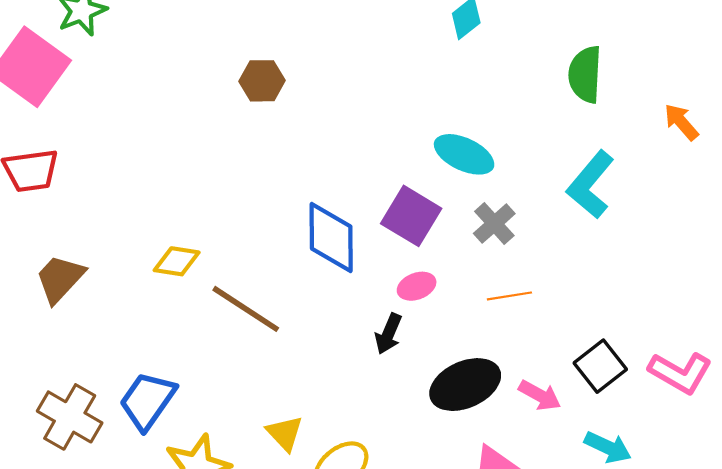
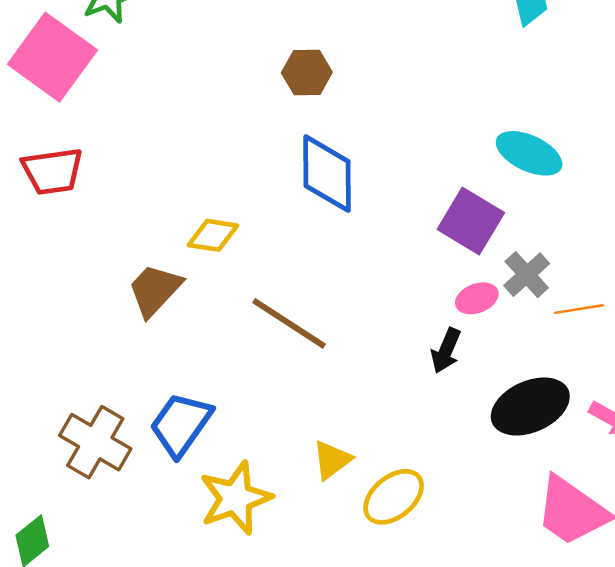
gray cross: (494, 224) -> (527, 275), moved
blue diamond: (331, 238) -> (327, 174), moved
yellow diamond: (177, 261) -> (213, 235), moved
brown trapezoid: (60, 279) -> (155, 290), moved
yellow triangle: (285, 433) -> (332, 460), turned 36

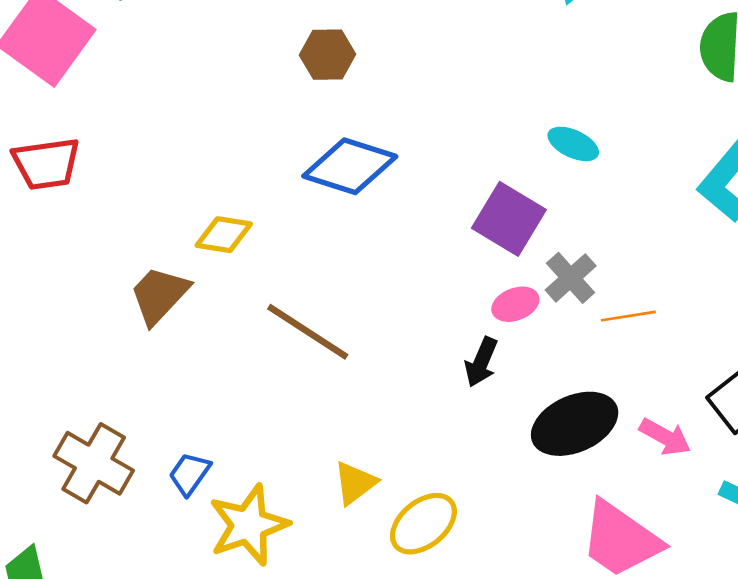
cyan ellipse: (529, 153) -> (573, 144), size x0.7
blue diamond: (327, 174) -> (350, 166), turned -72
blue trapezoid: (181, 424) -> (190, 474), moved, size x0.6

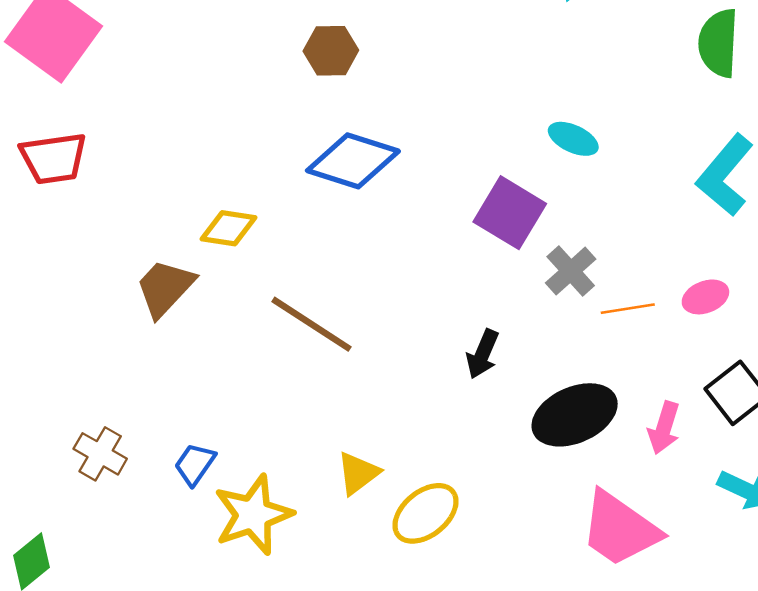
pink ellipse: (515, 304) -> (705, 297), moved
pink arrow: (665, 437) -> (664, 428), turned 78
brown cross: (94, 463) -> (100, 454), size x0.7

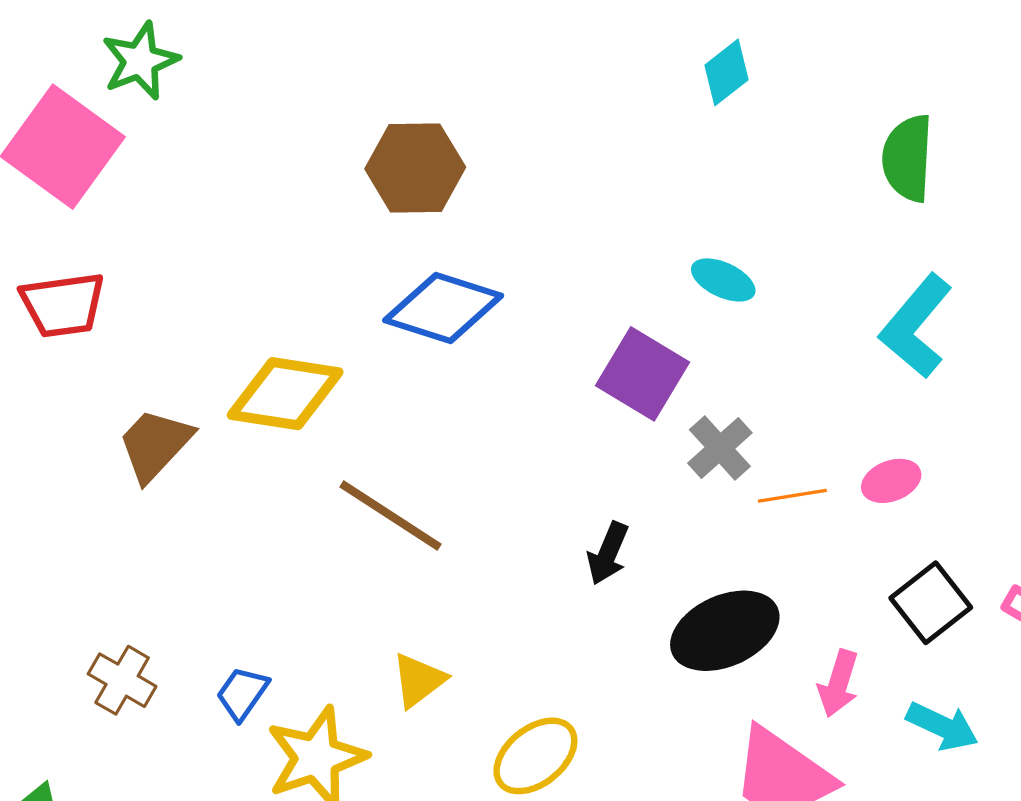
brown hexagon: (331, 51) -> (415, 168), size x1.4
yellow diamond: (228, 228) -> (285, 394), size x1.6
brown trapezoid: (165, 288) -> (155, 445), moved
pink arrow: (664, 428) -> (838, 683), moved
yellow triangle: (358, 473) -> (419, 680), moved

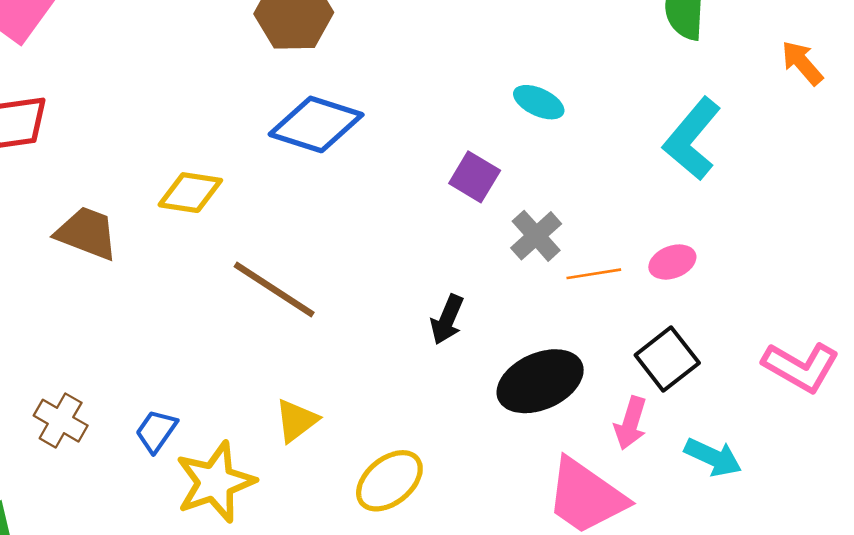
purple square: (642, 374) -> (475, 177), size x0.7
yellow diamond: (285, 394) -> (190, 193), size x0.7
brown trapezoid: (155, 445) -> (87, 233), turned 68
black square: (931, 603) -> (667, 359), moved

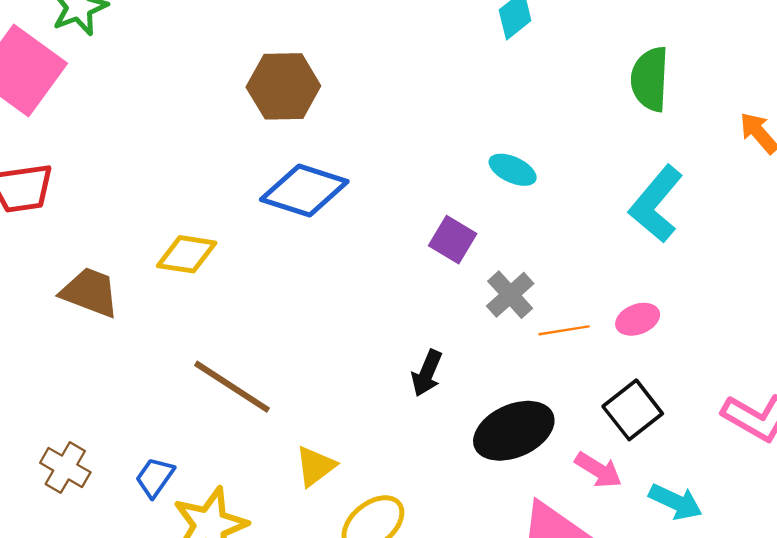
brown line: (274, 290) -> (232, 387), moved
yellow triangle: (296, 421) -> (315, 466), moved
pink arrow: (630, 423) -> (598, 470), turned -75

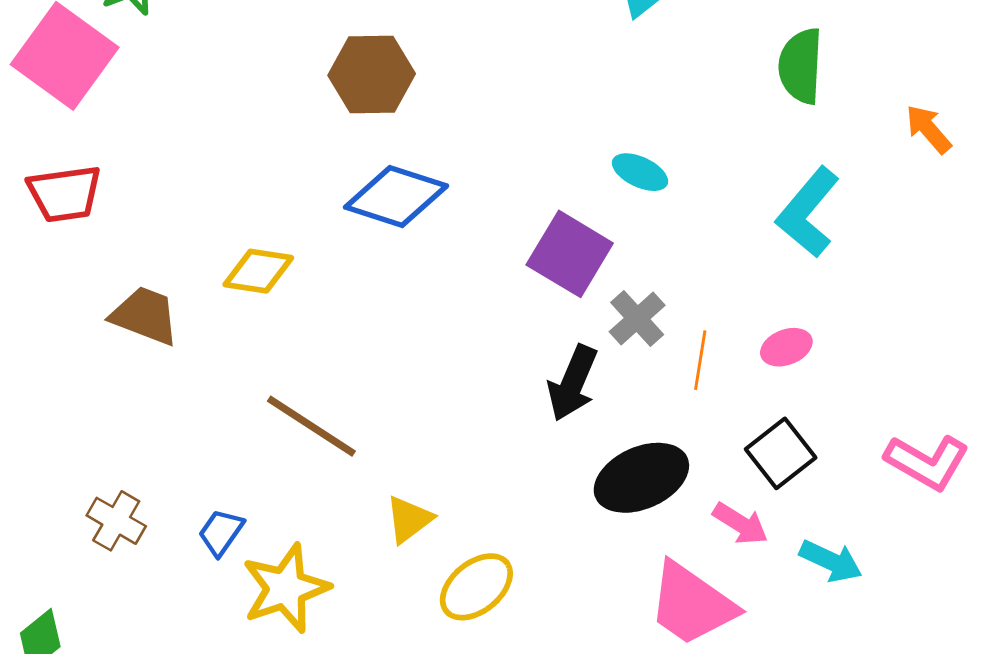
purple square: (453, 240) -> (570, 254), size x1.5
orange line: (564, 330) -> (700, 360), turned -72
black arrow: (427, 373) -> (573, 383), moved, size x1.4

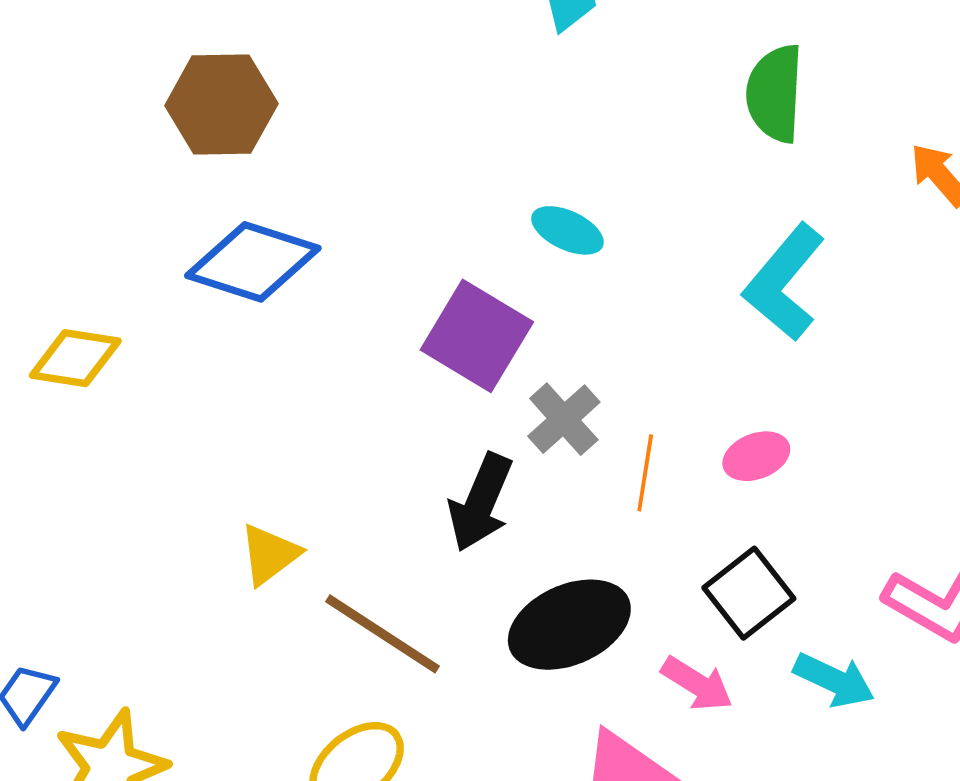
brown line: (311, 426) -> (382, 634), moved
yellow triangle: (409, 519) -> (270, 554), moved
cyan arrow: (831, 561) -> (834, 680), moved

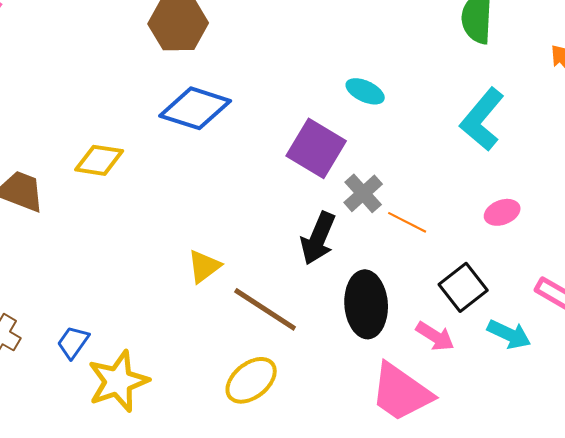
pink ellipse: (756, 456) -> (502, 212), moved
orange line: (645, 473) -> (407, 222), turned -72
black ellipse: (569, 625) -> (366, 304), turned -70

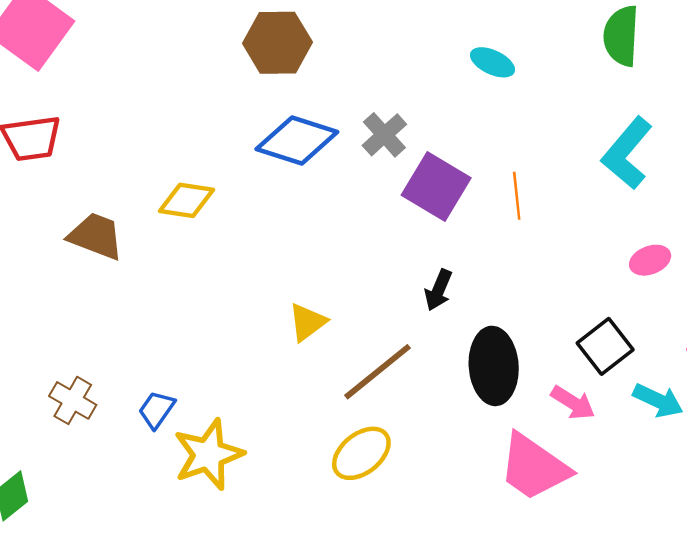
cyan ellipse: (365, 91) -> (492, 62), moved
gray cross: (363, 193) -> (384, 135), moved
orange line: (407, 222) -> (517, 196), moved, turned 57
black arrow: (318, 238) -> (438, 290), size x0.7
brown line: (265, 309) -> (377, 372), turned -72

